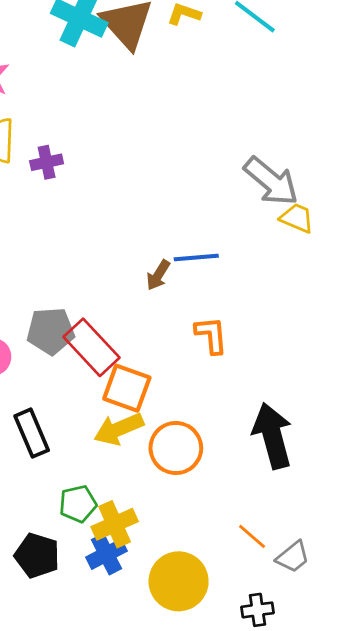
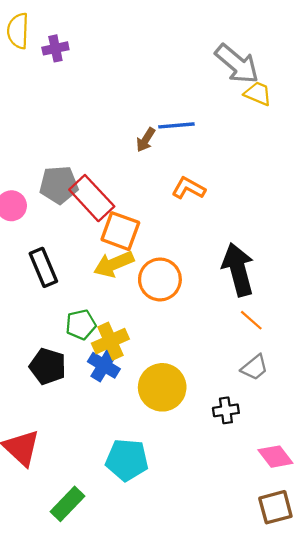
orange L-shape: (211, 335) -> (189, 188), turned -56
orange line: (252, 536) -> (251, 320), moved
blue cross: (106, 554) -> (104, 365), turned -32

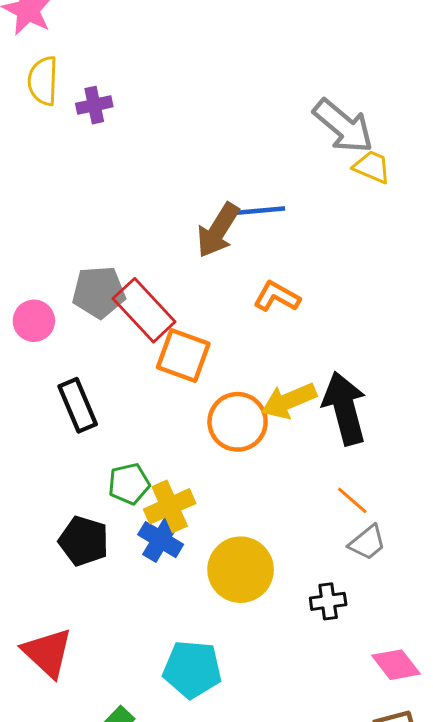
brown arrow: (146, 140) -> (218, 230), size x1.6
yellow arrow: (114, 264) -> (289, 401), moved
orange line: (251, 320) -> (352, 500), moved

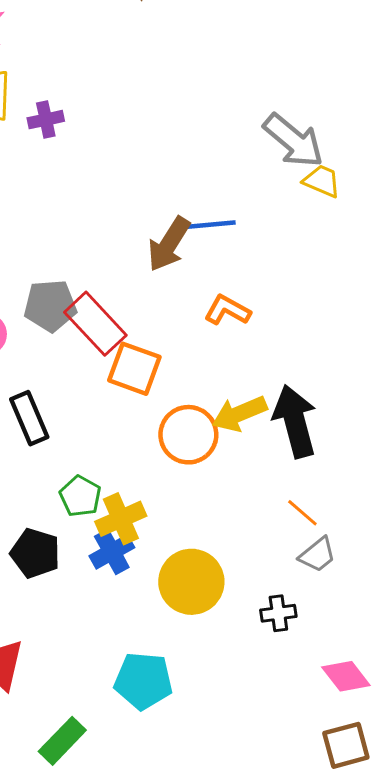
green pentagon: (129, 484) -> (80, 496), turned -30
blue cross: (161, 540) -> (112, 552), turned 30

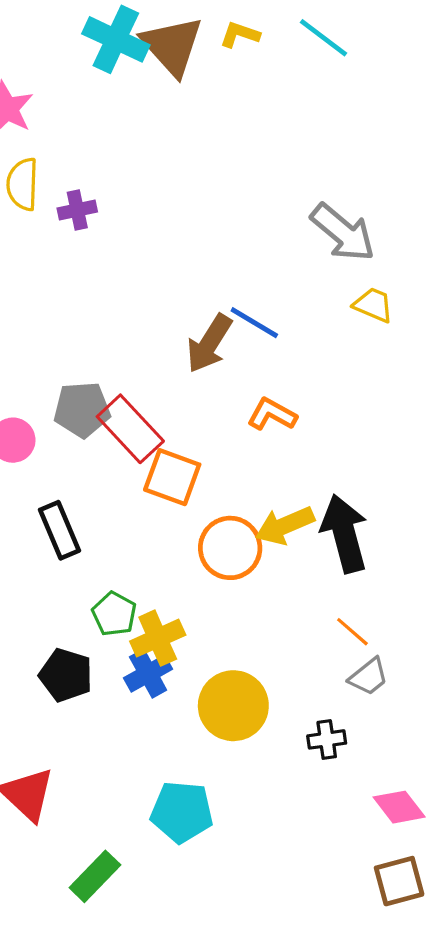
yellow trapezoid: (322, 181) -> (373, 305), moved
blue line: (211, 225) -> (254, 323), turned 36

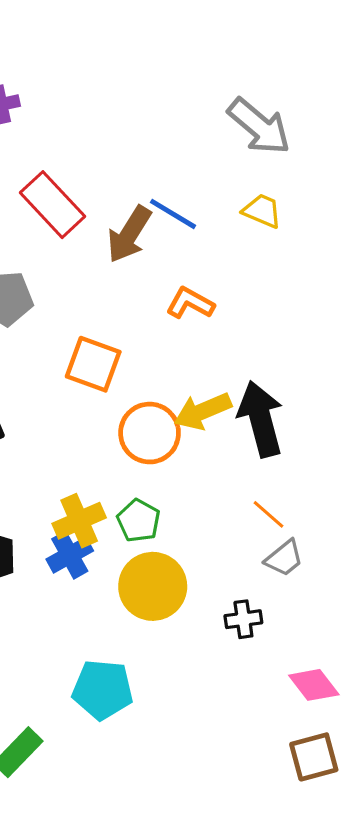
yellow trapezoid: (373, 305) -> (262, 211), moved
red rectangle: (130, 429) -> (53, 205), moved
green pentagon: (114, 614) -> (139, 521), moved

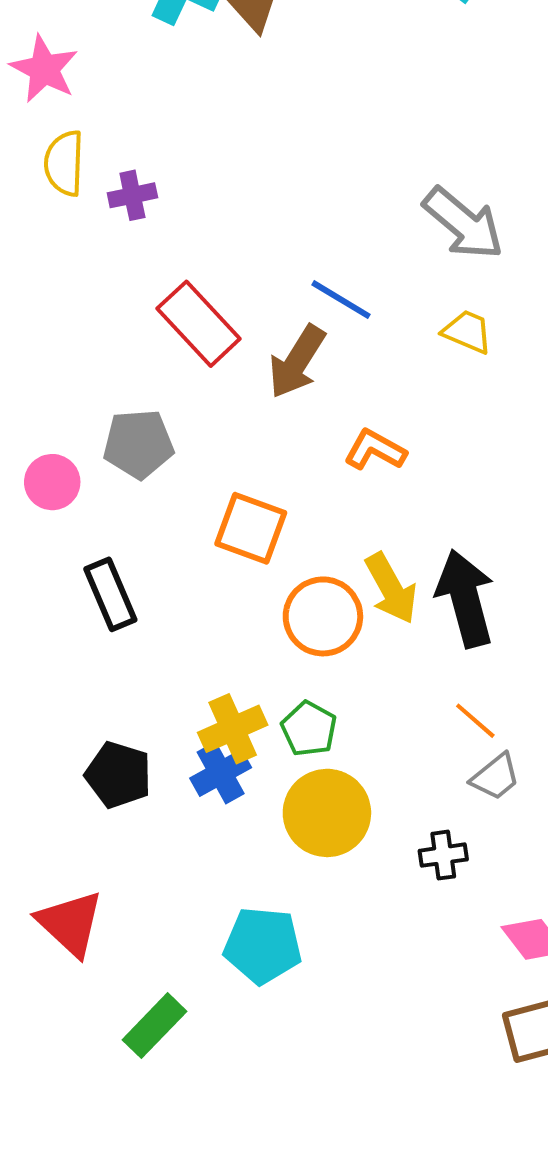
blue line: (173, 214) -> (341, 300), moved
yellow arrow: (203, 411) -> (391, 588), turned -96

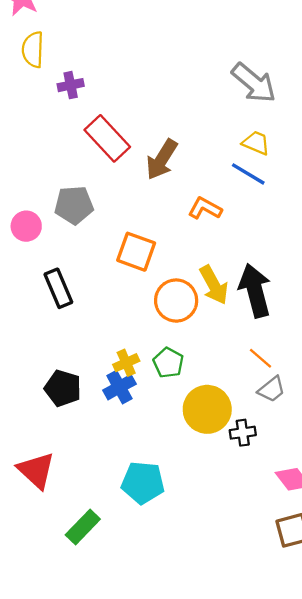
purple cross: (132, 195) -> (71, 85), moved
blue line: (341, 300) -> (248, 174), moved
yellow cross: (233, 729) -> (126, 363), size x0.7
yellow circle: (327, 813) -> (207, 409), moved

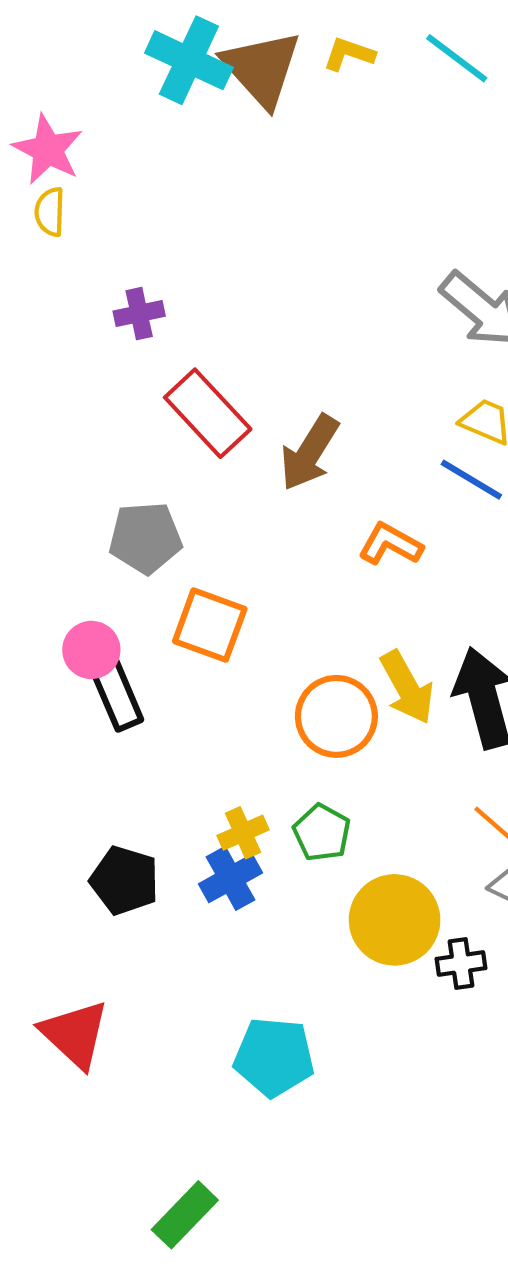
yellow semicircle: (33, 50) -> (50, 212), moved, size x0.7
pink circle: (26, 226) -> (91, 650), moved
orange square: (136, 252) -> (210, 625), moved
green rectangle: (83, 527) -> (185, 1215), moved

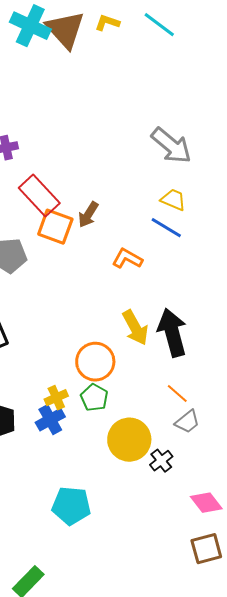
brown arrow: (309, 453) -> (88, 215), size x0.7
orange square: (210, 625) -> (55, 227), moved
orange circle: (336, 716) -> (95, 362), moved
black cross: (461, 964) -> (161, 461), turned -30

